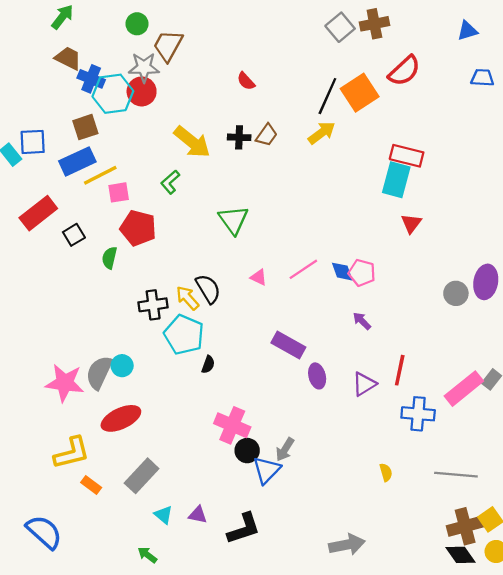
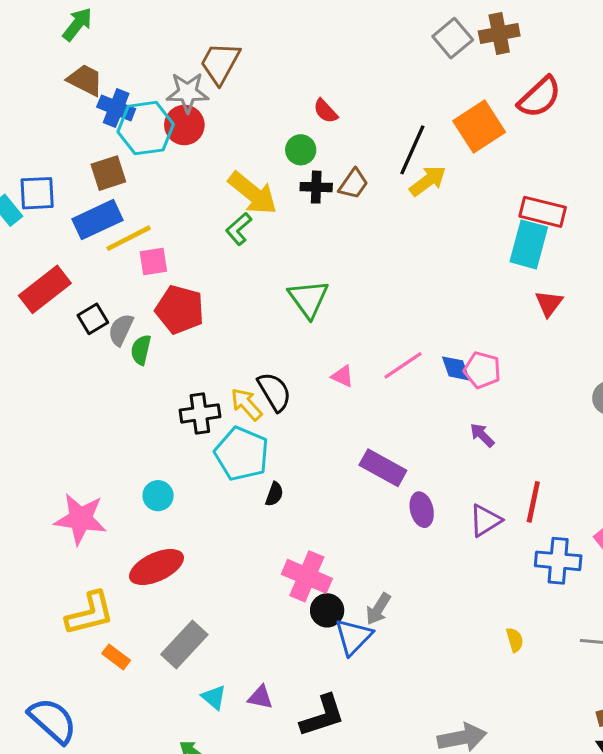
green circle: (137, 24) -> (301, 150), moved
black line: (327, 96) -> (412, 150), moved
green L-shape: (170, 182) -> (239, 229), moved
gray semicircle: (99, 373) -> (121, 330), moved, size x0.7

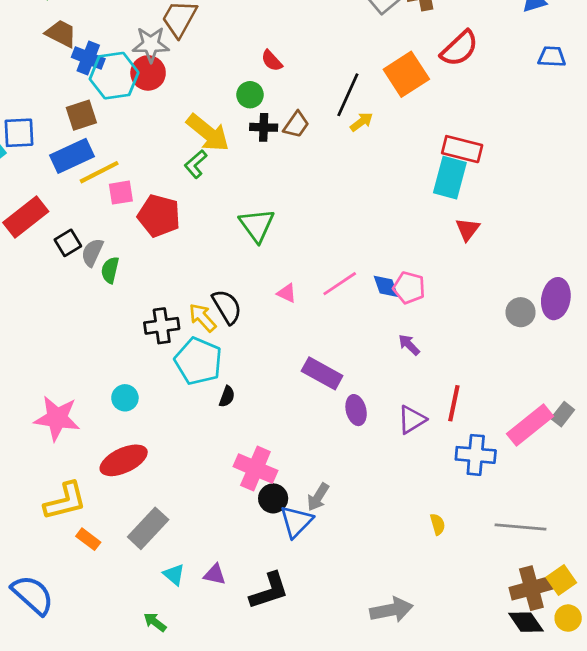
yellow arrow: (428, 181) -> (361, 122), size x0.7
red pentagon: (180, 310) -> (159, 216), moved

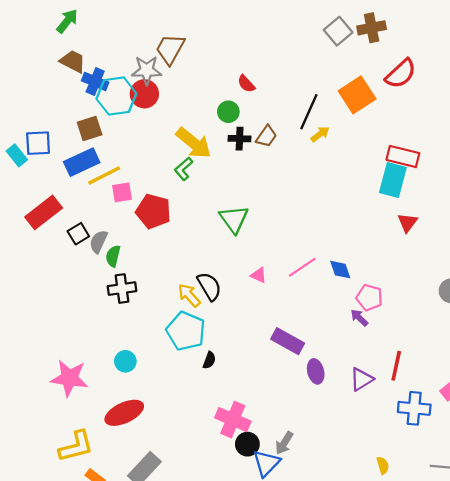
pink pentagon: (409, 288) -> (369, 298), moved
black cross: (162, 326) -> (122, 289), moved

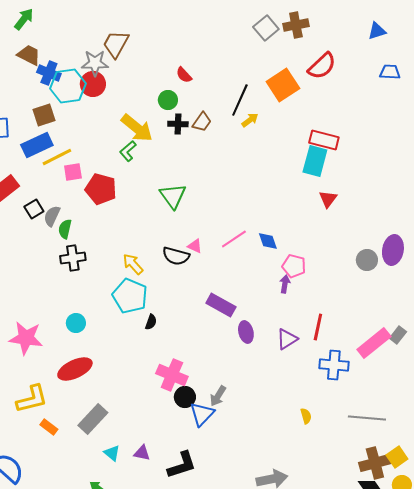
black semicircle: (209, 286) -> (176, 256), moved, turned 136
purple arrow: (359, 318) -> (285, 284), turned 54

